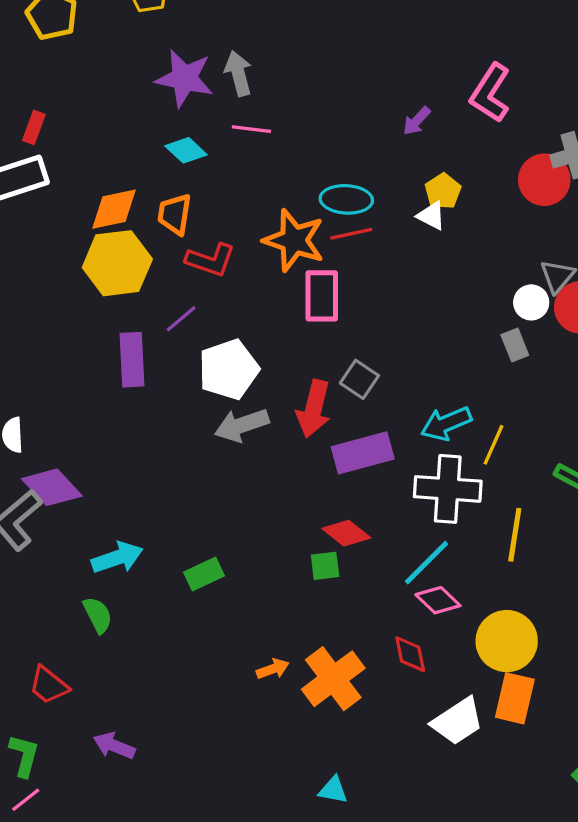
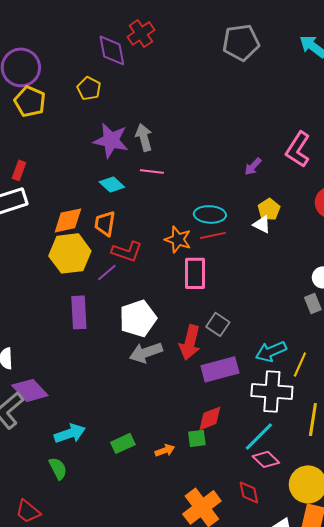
orange star: (294, 240) -> (178, 239), size x0.7
purple line: (181, 319) -> (107, 272), moved
red diamond: (346, 533) -> (210, 418), turned -60
orange arrow: (273, 669) -> (165, 450), moved

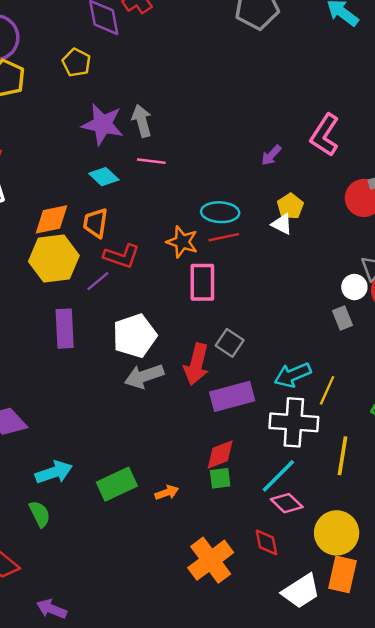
green square: (197, 438) -> (220, 478), moved
green rectangle: (123, 443) -> (117, 484), size x1.4

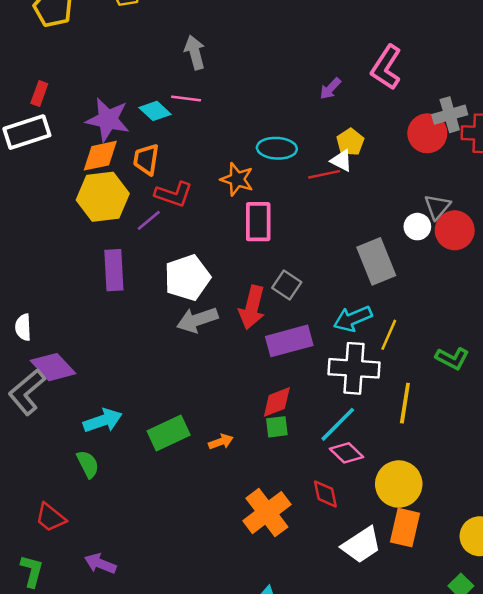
purple star: (103, 124) -> (108, 120), moved
pink line: (151, 161) -> (186, 98), moved
red line: (224, 237) -> (324, 174), moved
gray rectangle: (343, 318) -> (376, 261), moved, size x1.8

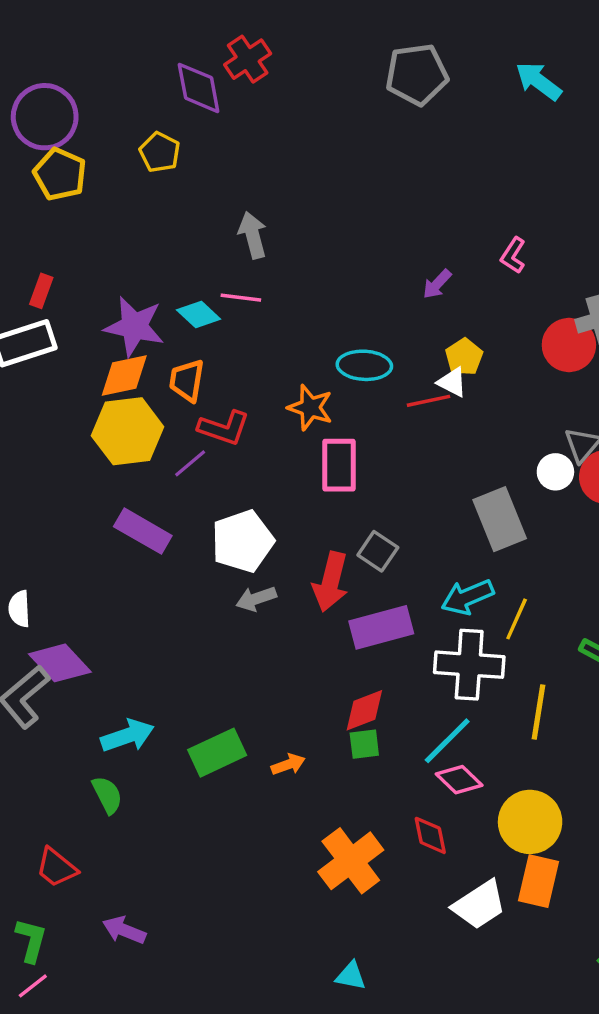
pink L-shape: (386, 67) -> (513, 255), size x0.6
purple rectangle: (114, 270) -> (143, 531), turned -57
gray arrow: (197, 320) -> (256, 599), size x0.7

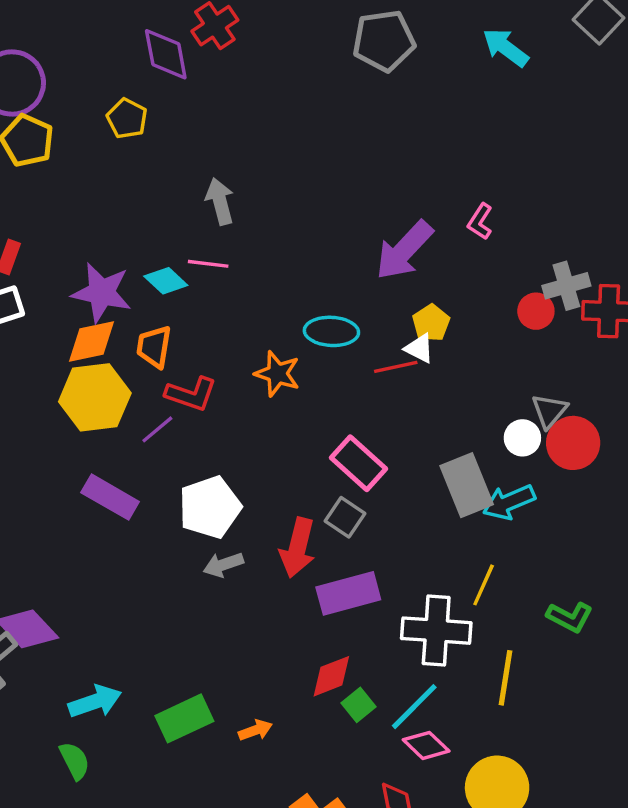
purple arrow: (437, 284) -> (404, 250), size x2.0
red circle: (569, 345) -> (536, 311), size x0.7
pink rectangle: (339, 465) -> (358, 463), moved, turned -48
cyan arrow: (467, 597) -> (509, 502), moved
green square: (364, 744) -> (358, 705), moved, turned -32

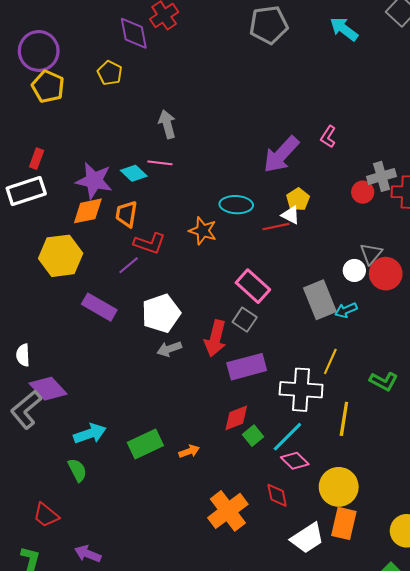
yellow hexagon: (95, 397) -> (61, 256), moved
cyan arrow: (509, 502) -> (346, 310), size x0.7

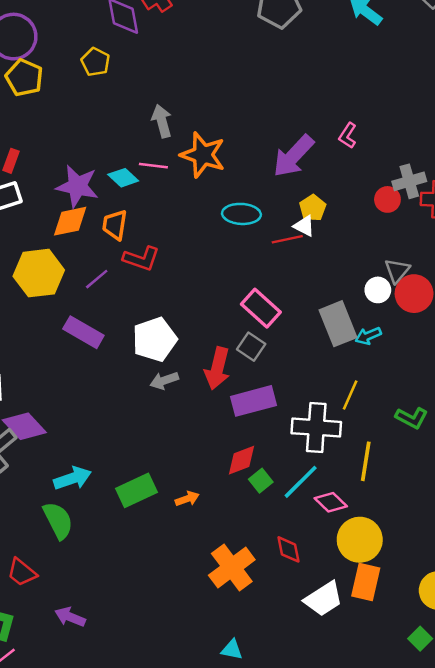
orange star: (203, 231) -> (203, 155), moved, size x1.4
purple line: (129, 265) -> (97, 279), moved
pink diamond: (295, 461) -> (331, 502), moved
green semicircle: (77, 470) -> (58, 520), size x1.4

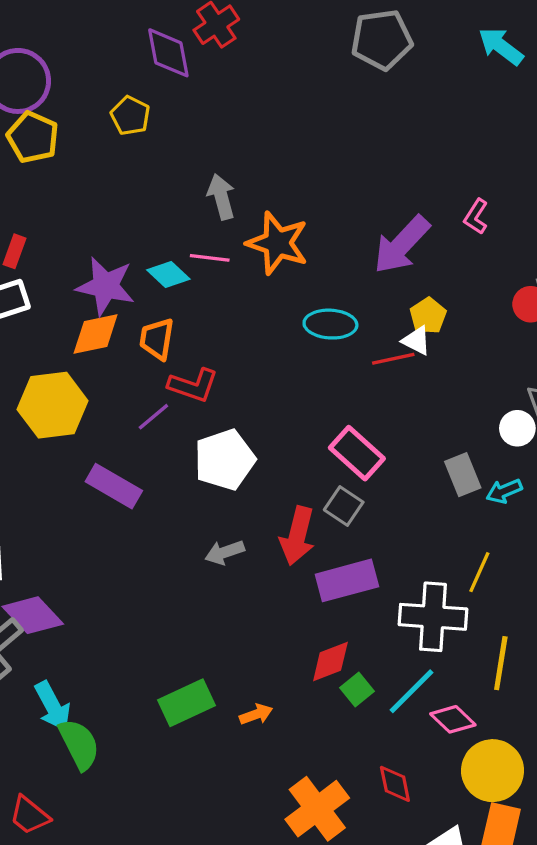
purple line: (97, 279) -> (153, 417), moved
gray rectangle: (338, 324) -> (463, 475), size x0.7
white pentagon: (155, 339) -> (225, 460), moved
cyan arrow: (73, 478) -> (53, 706), moved, turned 81

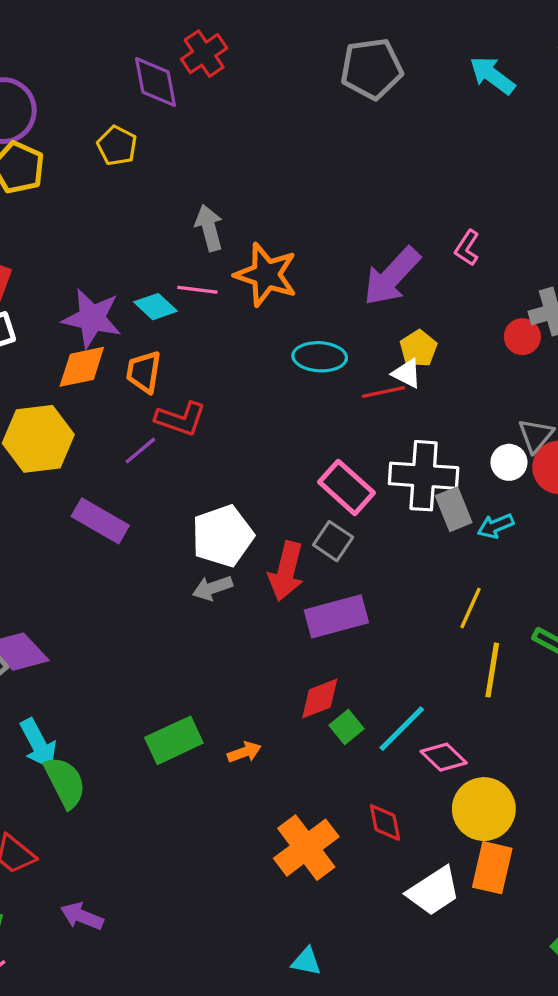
white pentagon: (225, 460) -> (223, 536), moved
white cross: (433, 617) -> (424, 476), moved
yellow line: (501, 663) -> (492, 670), moved

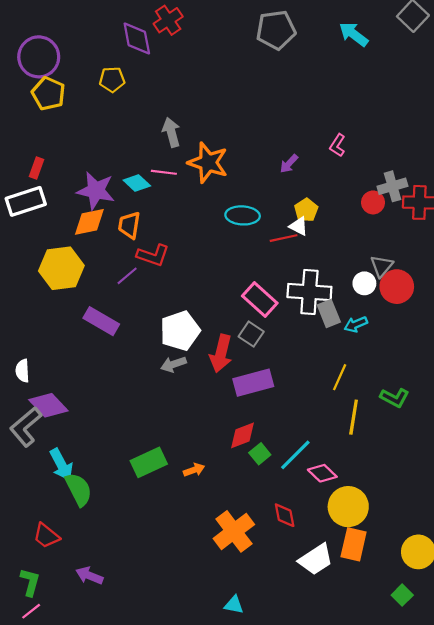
yellow pentagon: (117, 146) -> (112, 80), turned -30
purple arrow: (392, 276) -> (289, 164), size x0.5

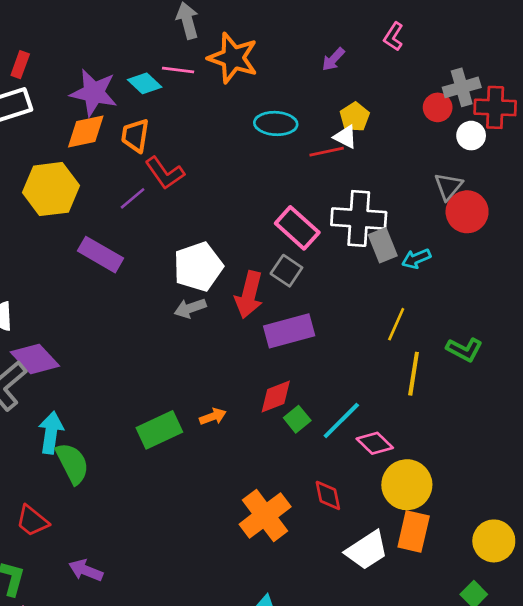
red L-shape: (153, 255) -> (165, 173), turned 36
white circle: (364, 283) -> (471, 136), moved
cyan arrow: (61, 465) -> (51, 433), turned -144
orange arrow: (194, 470) -> (213, 416), moved

